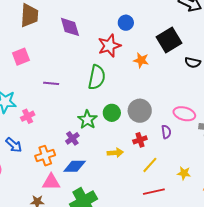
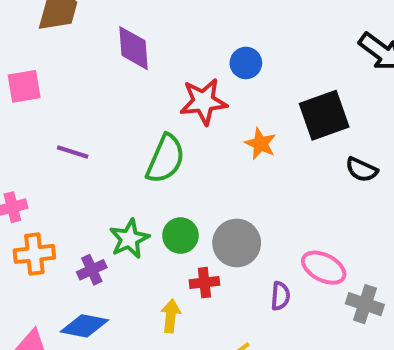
red cross: (140, 140) -> (204, 283), moved
yellow arrow: (115, 153) -> (171, 316), turned -91
orange cross: (45, 156) -> (34, 254), moved

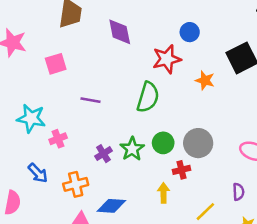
orange cross: (34, 254) -> (76, 184), moved
purple cross: (92, 270) -> (103, 154), moved
purple semicircle: (280, 296) -> (238, 192), moved

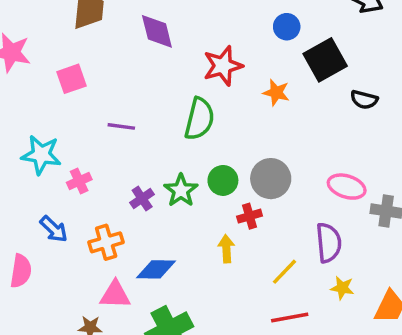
blue circle: (190, 32) -> (287, 27), moved
purple semicircle: (238, 192) -> (329, 243), size x1.6

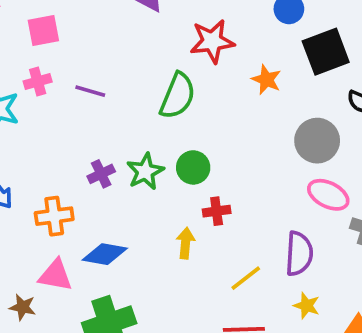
gray circle: (271, 179) -> (317, 141), moved
pink cross: (79, 181) -> (38, 81), moved

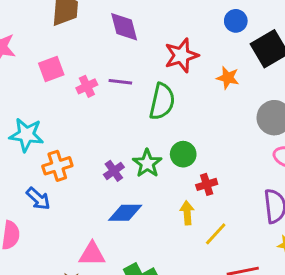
pink cross: (38, 81) -> (87, 86), moved
purple line: (90, 91) -> (120, 82), moved
orange cross: (54, 216) -> (57, 166), moved
blue diamond: (105, 254) -> (125, 213), moved
yellow line: (246, 278) -> (216, 234), moved

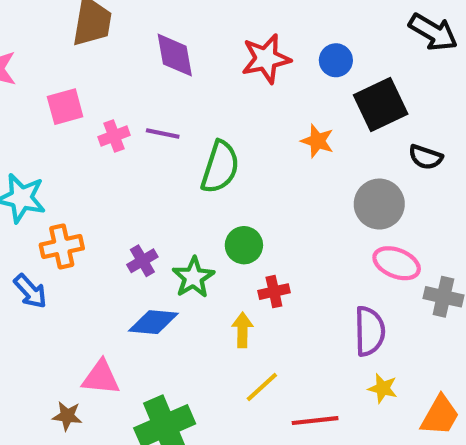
red star: (181, 55) -> (266, 59), moved
green star: (147, 163) -> (193, 277), moved
yellow line: (216, 234) -> (262, 387), moved

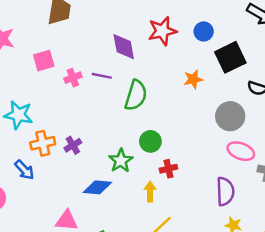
purple diamond: (175, 55) -> (124, 47), moved
orange star: (317, 141) -> (193, 79), turned -30
purple cross: (142, 261) -> (73, 145), moved

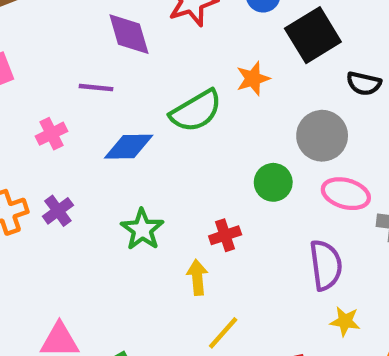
pink cross: (73, 78) -> (51, 134), moved
green semicircle: (136, 95) -> (196, 111), moved, turned 48
green circle: (150, 141) -> (273, 182), moved
blue diamond: (97, 187) -> (129, 147), moved

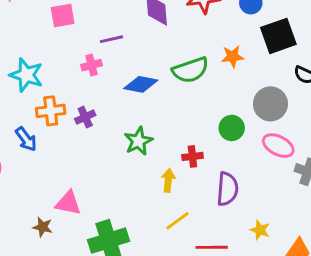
purple line: (96, 88) -> (111, 39), moved, turned -30
purple semicircle: (326, 265) -> (227, 189), moved

